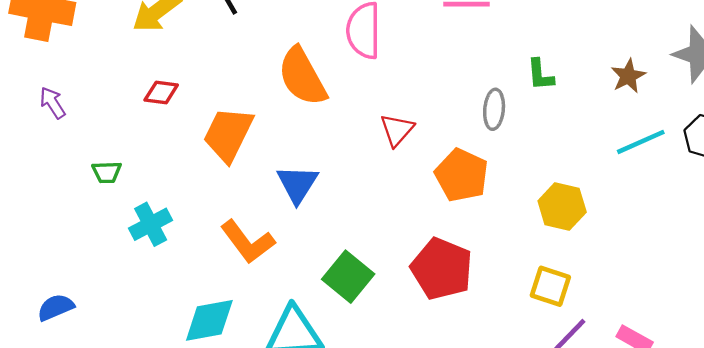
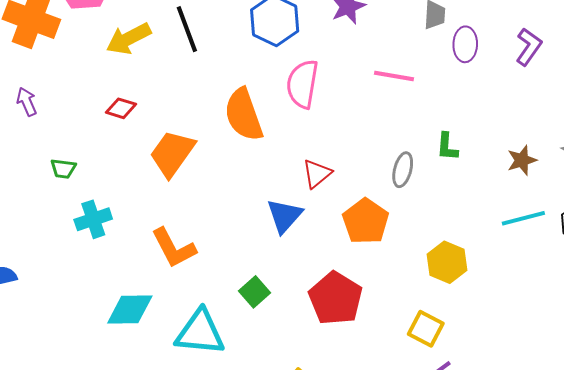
blue triangle: (297, 184) -> (284, 216), moved
green square: (348, 277) -> (254, 292), size x0.7

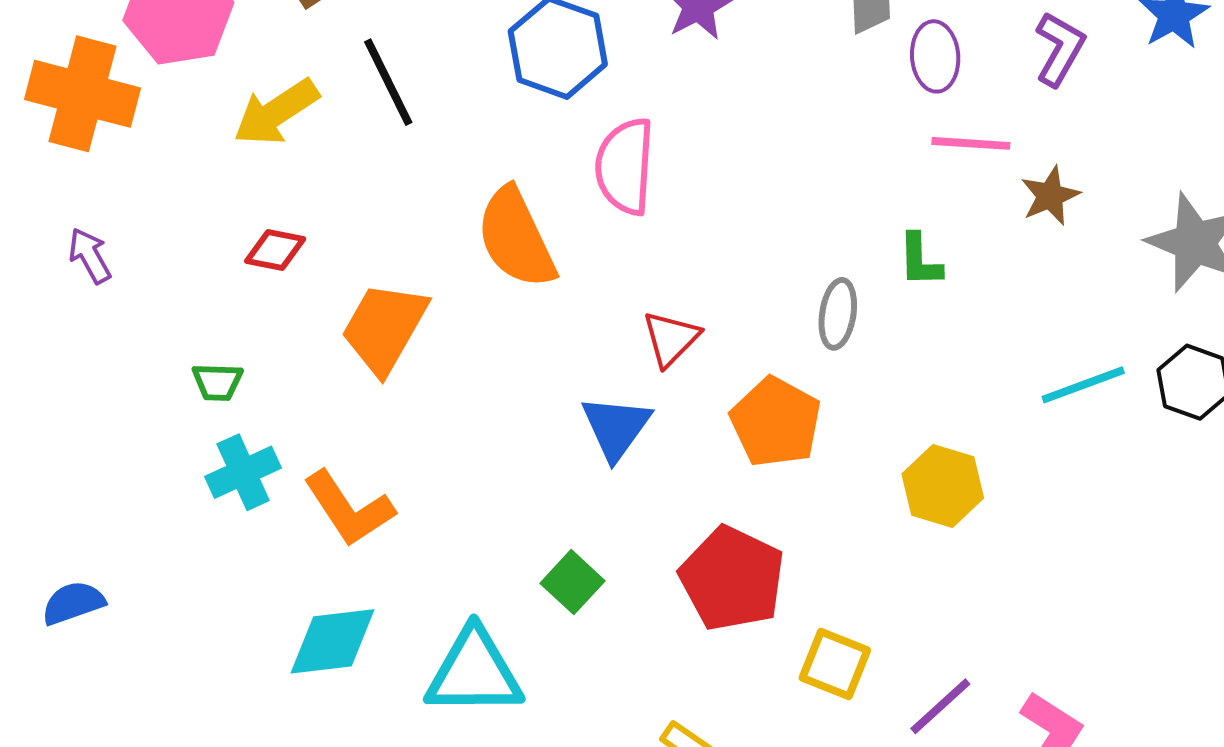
pink line: (394, 76) -> (971, 143), moved
brown star: (522, 160) -> (1050, 196), moved
green trapezoid: (63, 169) -> (217, 382), moved
orange L-shape: (174, 248) -> (349, 509), moved
yellow square: (426, 329) -> (835, 664), moved

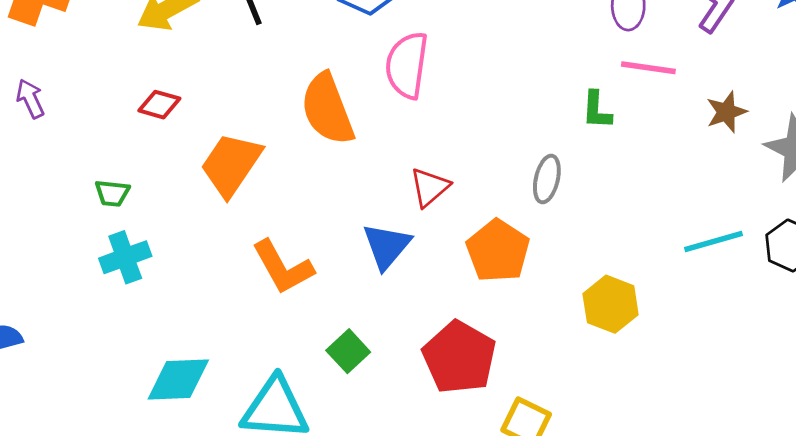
brown star: (1050, 196) -> (726, 112), moved
green L-shape: (920, 260) -> (597, 110), moved
orange L-shape: (349, 509) -> (283, 267), moved

